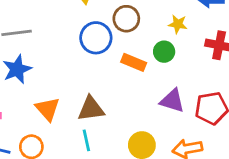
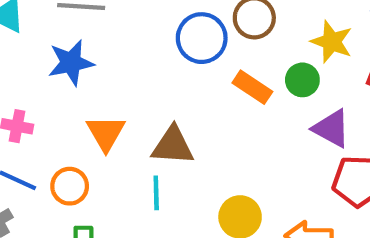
yellow star: (178, 24) -> (332, 42), size x1.4
purple triangle: (172, 101) -> (331, 128), moved

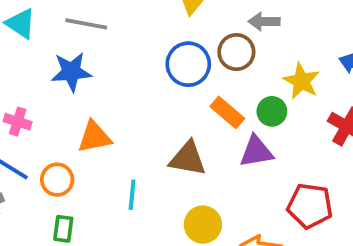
purple triangle: (331, 128) -> (256, 151), moved, turned -45
orange triangle: (106, 133) -> (94, 137), turned 42
brown triangle: (173, 146) -> (188, 159), moved

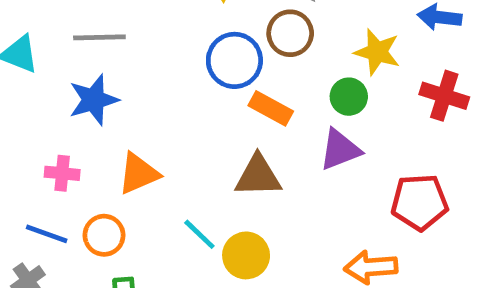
orange rectangle: (227, 112) -> (271, 108), moved
pink cross: (18, 122) -> (62, 173), moved
cyan line: (132, 195) -> (199, 234), turned -40
yellow circle: (203, 225) -> (246, 255), moved

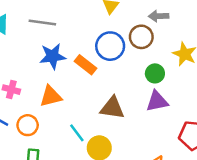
green circle: (349, 97) -> (155, 73), moved
blue star: (94, 100) -> (53, 56), moved
orange rectangle: (271, 108) -> (86, 65), moved

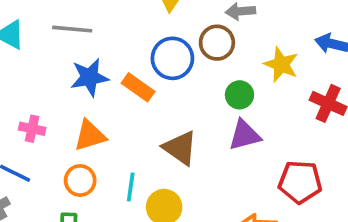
brown triangle: (112, 108) -> (180, 148), turned 30
orange circle: (28, 125) -> (80, 181), moved
cyan line: (77, 133) -> (131, 187), turned 48

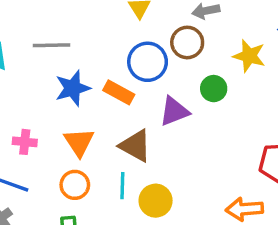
purple triangle: (245, 135) -> (174, 111), moved
orange triangle: (90, 136) -> (79, 142), turned -40
brown triangle: (180, 148) -> (135, 146), moved

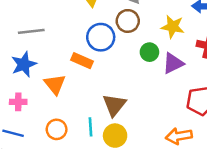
blue star: (73, 88) -> (24, 64), moved
purple triangle: (174, 111) -> (173, 63), moved
orange triangle: (79, 142) -> (55, 84), moved
brown triangle: (135, 146) -> (114, 105), moved, turned 45

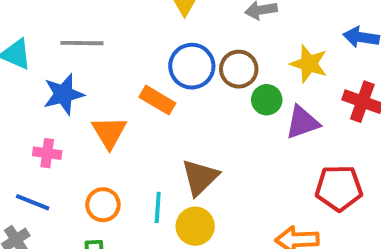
brown circle: (128, 21) -> (239, 69), moved

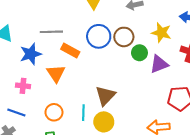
gray line: (82, 43) -> (51, 32), moved
orange rectangle: (157, 100) -> (70, 51), moved

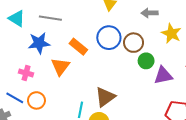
gray line: (51, 32) -> (50, 18), moved
yellow star: (161, 33) -> (171, 33), moved
orange circle: (54, 112) -> (36, 100), moved

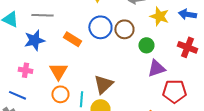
green circle: (146, 61) -> (146, 45), moved
orange triangle: (60, 67) -> (58, 71), moved
purple triangle: (163, 75) -> (156, 68), moved
orange circle: (36, 100) -> (60, 94), moved

